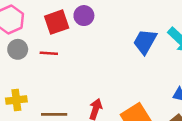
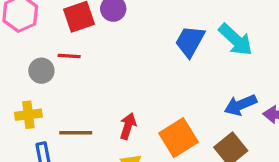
gray circle: (18, 49) -> (41, 71), moved

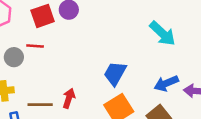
blue trapezoid: (190, 41) -> (115, 73), moved
red arrow: (128, 126) -> (69, 98), moved

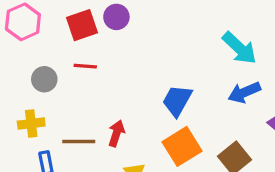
red line: (35, 46) -> (85, 66), moved
blue arrow: (166, 83) -> (244, 92), moved

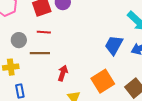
blue trapezoid: (177, 101) -> (114, 45), moved
brown line: (79, 142) -> (40, 53), moved

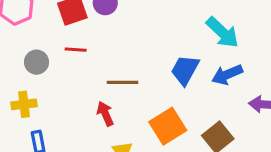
brown line: (40, 53) -> (122, 82), moved
red arrow: (63, 73) -> (105, 114), turned -42

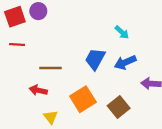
cyan arrow: (222, 32) -> (122, 32), size x0.6
red arrow: (105, 114) -> (38, 90), turned -54

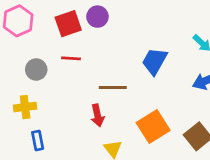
blue trapezoid: (95, 59) -> (155, 61), moved
red arrow: (38, 90) -> (97, 115), turned -114

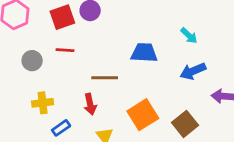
blue trapezoid: (155, 61) -> (144, 53), turned 64
yellow cross: (25, 107) -> (43, 103), moved
blue rectangle: (38, 140) -> (61, 128), moved, turned 66

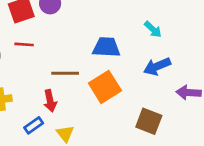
orange square: (143, 115) -> (105, 87), moved
brown square: (185, 124) -> (149, 121), turned -30
blue rectangle: (61, 128) -> (34, 125), moved

